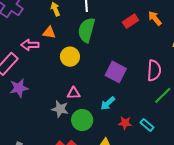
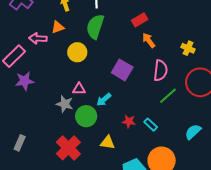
orange arrow: (155, 18) -> (149, 40), moved
orange triangle: (49, 33) -> (58, 27), turned -32
cyan arrow: (108, 103) -> (104, 100), moved

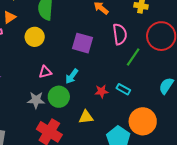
gray star: (65, 104) -> (36, 100), moved

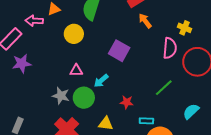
pink semicircle: (120, 34) -> (170, 48), moved
green line: (133, 57) -> (164, 88), moved
cyan rectangle: (123, 89) -> (146, 121), moved, turned -40

